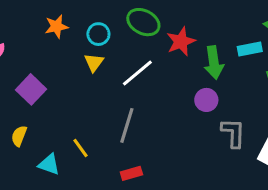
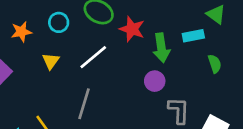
orange star: (56, 27) -> (21, 32), moved
red star: (181, 42) -> (132, 29), turned -30
yellow triangle: (94, 62) -> (51, 61), moved

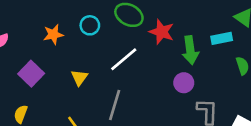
yellow triangle: (51, 61) -> (79, 78), moved

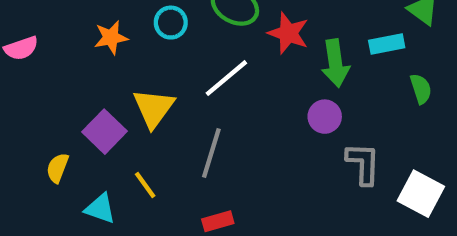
purple square: (31, 74) -> (104, 132), moved
yellow triangle: (79, 78) -> (154, 108), size x1.5

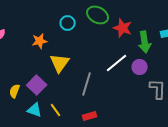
orange star: (111, 37) -> (40, 41), moved
white line: (226, 78) -> (117, 63), moved
purple square: (104, 132) -> (37, 85), moved
yellow line: (145, 185) -> (56, 110), moved

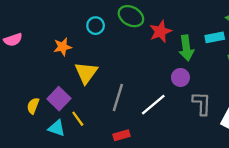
red star: (123, 28) -> (160, 31), turned 30
white line: (117, 63) -> (153, 105), moved
yellow line: (56, 110) -> (78, 119), moved

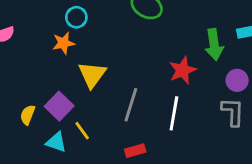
cyan circle: (96, 26) -> (76, 17), moved
red star: (160, 31) -> (183, 70), moved
purple circle: (180, 77) -> (237, 80), moved
white line: (153, 105) -> (174, 113), turned -40

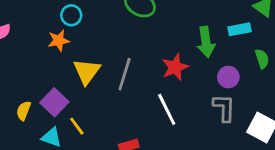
gray line: (131, 105) -> (125, 74), moved
white line: (174, 113) -> (167, 109), turned -36

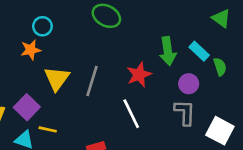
cyan rectangle: (240, 29) -> (199, 51), moved, turned 54
yellow line: (77, 126) -> (48, 129), turned -42

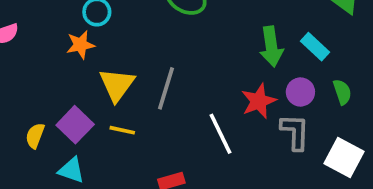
green semicircle: (220, 67) -> (342, 92), moved
red star: (139, 75) -> (259, 101), moved
yellow line: (48, 129) -> (122, 130), moved

